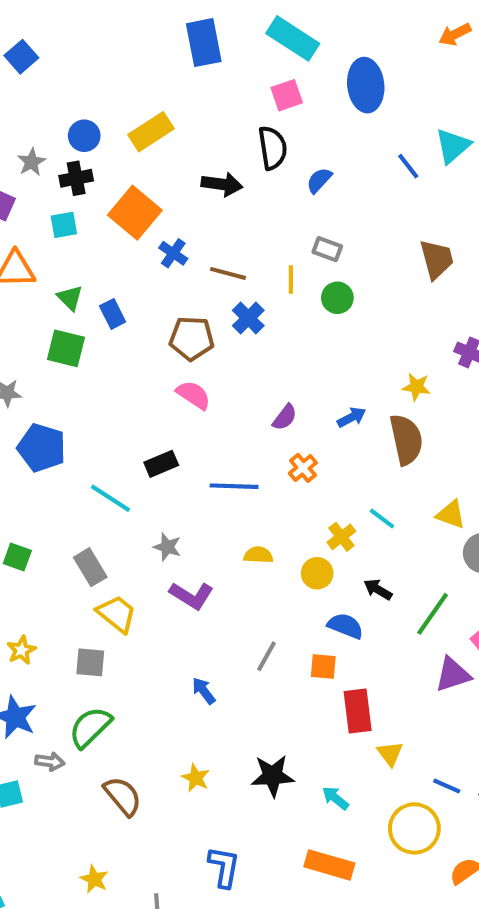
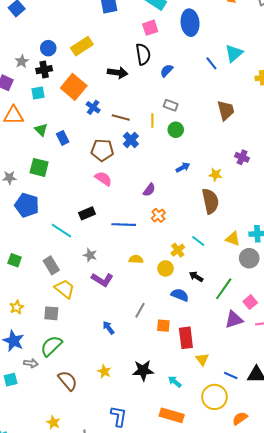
green square: (66, 348) -> (39, 167), moved
blue arrow: (352, 417) -> (183, 167), moved
orange square: (323, 666) -> (163, 326), moved

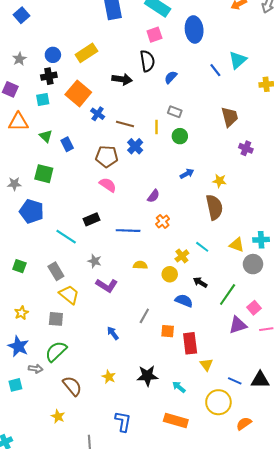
gray star: (22, 61) -> (19, 59), moved
purple cross: (242, 157) -> (246, 148), moved
yellow star: (53, 422) -> (58, 416), moved

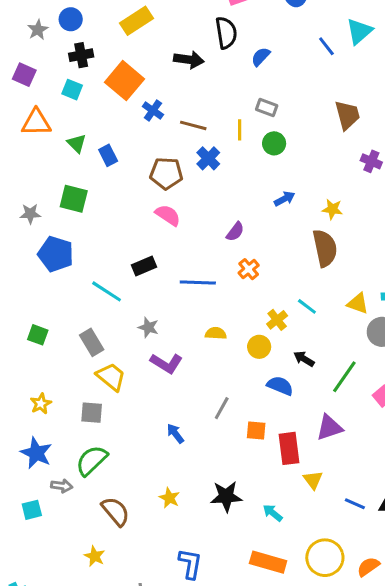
blue circle: (53, 55) -> (71, 19), moved
cyan square: (43, 100) -> (72, 90), turned 32
purple triangle: (238, 325) -> (329, 428), moved
yellow circle: (218, 402) -> (325, 558), moved

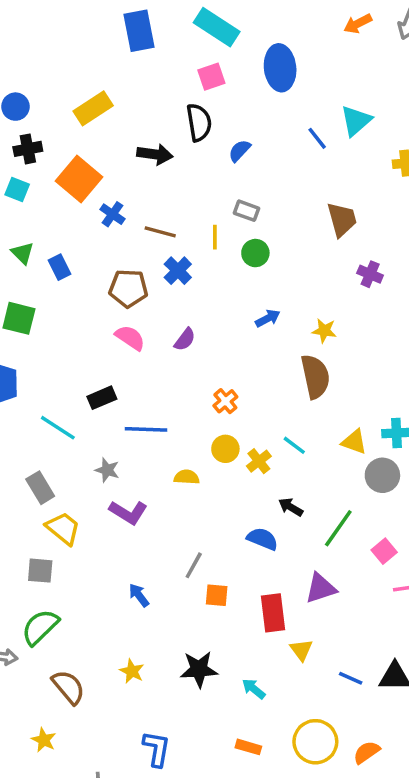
purple semicircle: (235, 232) -> (185, 339), moved
blue line: (198, 282) -> (146, 429), moved
yellow circle: (259, 347) -> (225, 449), moved
orange square: (256, 431) -> (217, 595), moved
orange rectangle: (268, 562) -> (248, 747), size x0.6

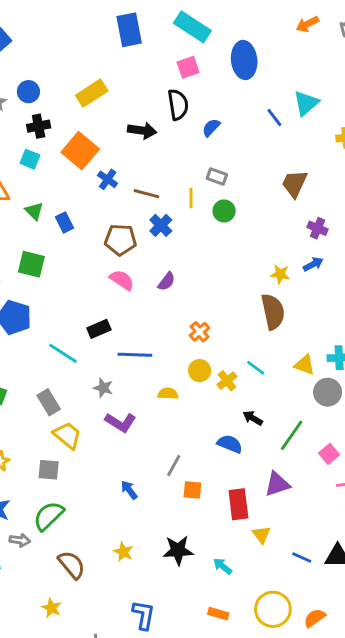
brown trapezoid: (342, 219) -> (294, 184), turned -140
blue arrow: (268, 318) -> (313, 264), moved

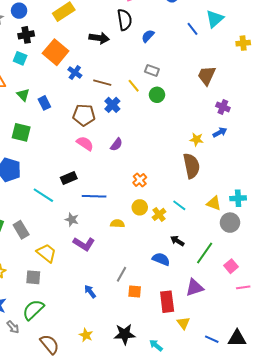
yellow line: (191, 198) -> (134, 86), turned -40
gray rectangle: (49, 402) -> (21, 230), moved
gray arrow: (20, 540) -> (13, 327), turned 40

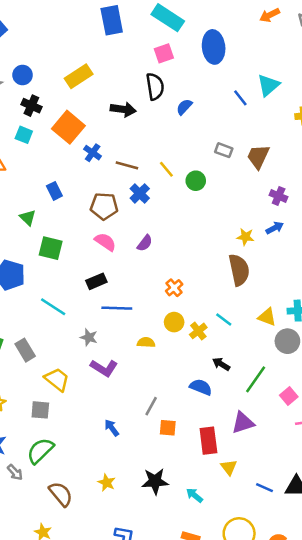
black cross: (26, 35) -> (31, 106), turned 35
gray rectangle: (152, 70) -> (224, 150), moved
green triangle: (23, 95) -> (28, 218), moved
green square: (21, 132) -> (51, 248), moved
black rectangle: (69, 178) -> (96, 281), moved

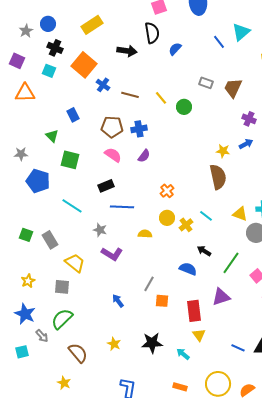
blue cross: (140, 193) -> (139, 129), moved, turned 35
yellow triangle: (229, 467) -> (199, 335), moved

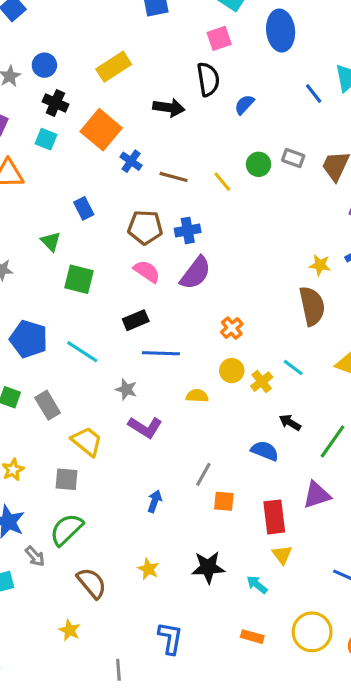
green circle: (184, 107) -> (259, 164), moved
purple semicircle: (144, 156) -> (196, 273), size x1.6
blue pentagon: (38, 181) -> (29, 339), moved
blue arrow: (118, 301) -> (155, 501), turned 56

